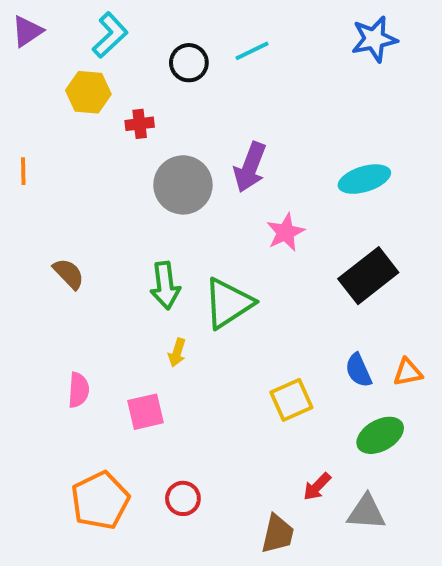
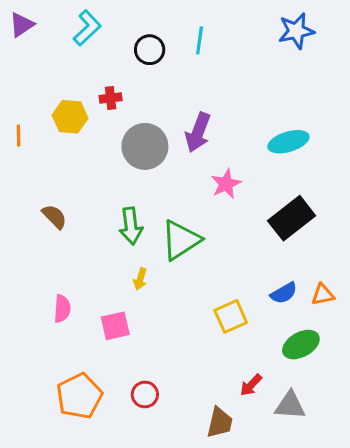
cyan line: (252, 51) -> (200, 40), turned -56
yellow hexagon: (88, 92) -> (70, 117), moved
blue semicircle: (358, 370) -> (284, 293), turned -96

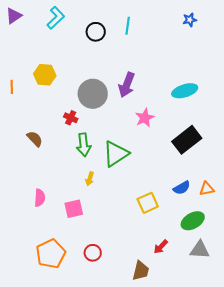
blue star: (296, 31) -> (190, 20), size x0.6
red cross: (111, 98) -> (71, 118), moved, turned 32
gray triangle: (290, 405) -> (200, 250), moved

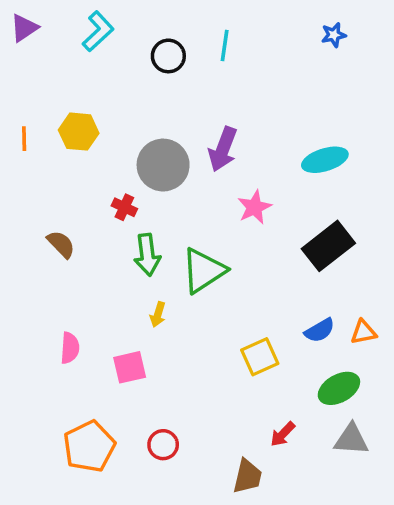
orange line: (12, 87) -> (24, 139), moved

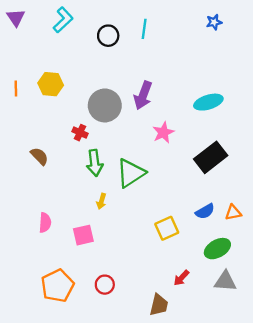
purple triangle: (24, 28) -> (16, 18), turned -30

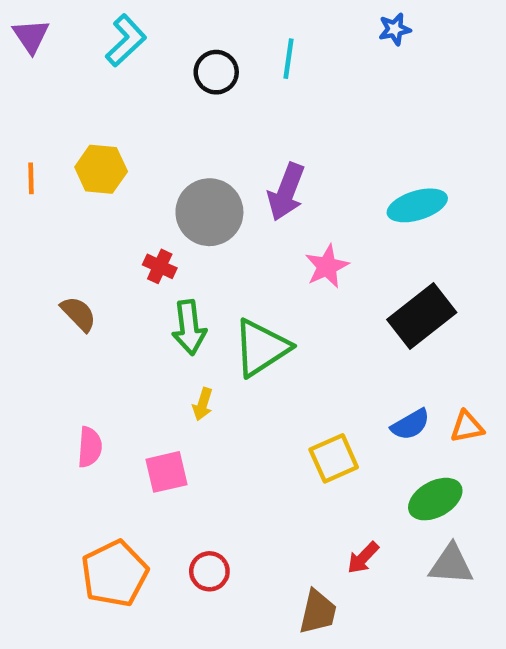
blue star: (214, 22) -> (395, 29), moved

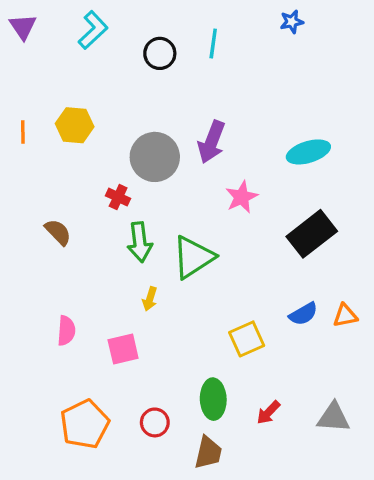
green ellipse: (435, 499) -> (213, 399), moved, turned -63
brown trapezoid: (318, 612) -> (208, 453), moved

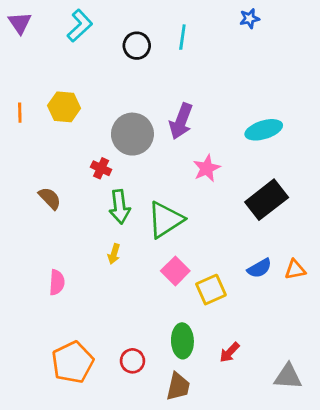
yellow arrow: (150, 299) -> (114, 254), moved
pink square: (123, 349) -> (175, 271), moved, turned -32
gray triangle: (333, 417) -> (288, 377), moved

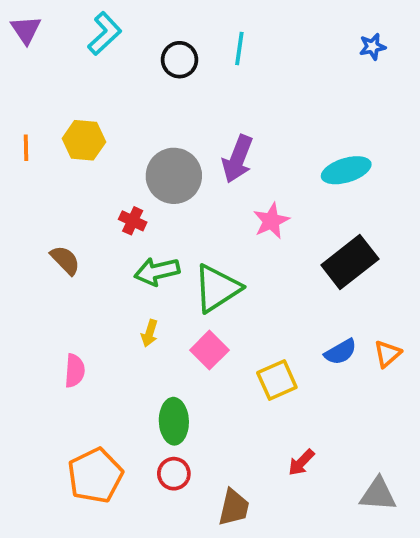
blue star: (249, 19) -> (372, 47), moved
green arrow: (120, 207) -> (157, 271), turned 84
orange triangle: (295, 270) -> (387, 354), turned -30
pink square: (175, 271) -> (209, 350), moved
green ellipse: (182, 341) -> (174, 421), moved

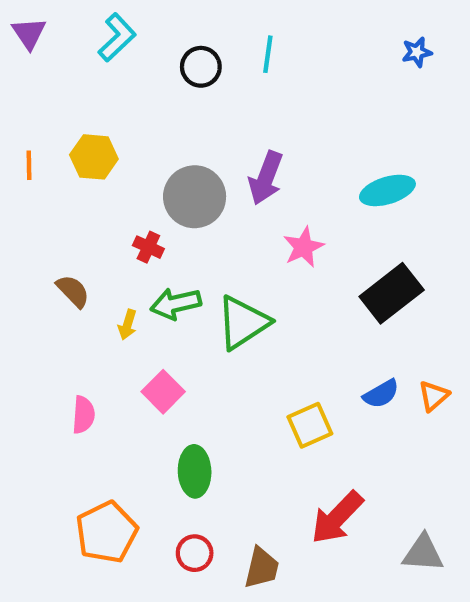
yellow arrow: (150, 333) -> (127, 325), moved
pink square: (209, 350) -> (163, 392), moved
red arrow: (301, 462) -> (337, 517), size x1.8
red circle: (174, 474) -> (195, 553), moved

